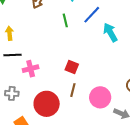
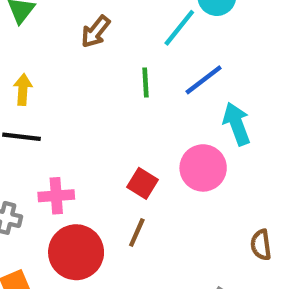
pink cross: (31, 69) -> (56, 196), moved
pink circle: (100, 97) -> (203, 168), moved

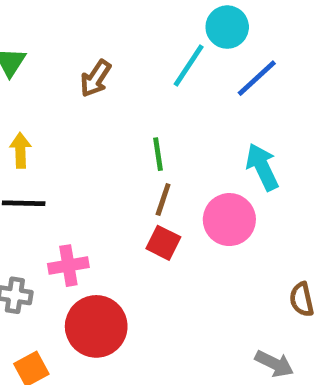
blue line: (204, 80) -> (257, 78), moved
green line: (146, 83) -> (158, 154), moved
brown line: (137, 233) -> (163, 200), moved

